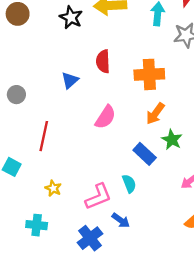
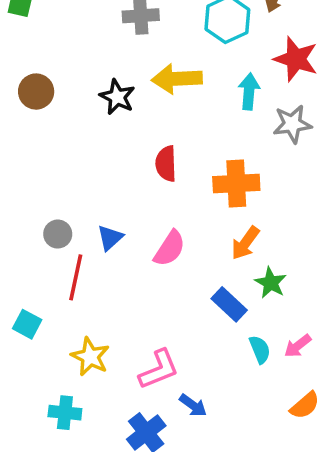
blue triangle: (70, 80) -> (110, 238), moved
gray circle: (16, 95) -> (58, 234), moved
cyan semicircle: (129, 184) -> (260, 349), moved
yellow star: (53, 188) -> (90, 357), size x1.5

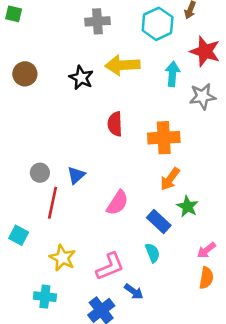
pink semicircle: (170, 248) -> (117, 203), moved
cyan semicircle: (260, 349) -> (153, 253), moved
orange semicircle: (305, 405) -> (206, 278), moved, turned -40

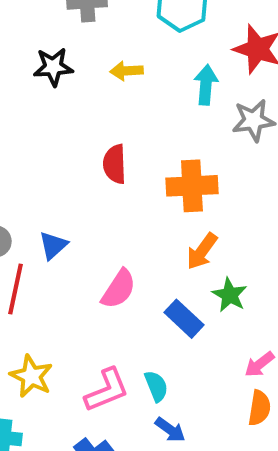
yellow arrow: (122, 65) -> (127, 71), size x0.6
black star: (81, 78) -> (53, 67), moved, turned -30
cyan semicircle: (153, 253) -> (156, 386), moved
blue arrow: (134, 292) -> (170, 430), moved

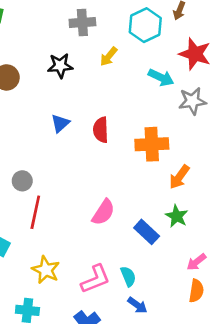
yellow arrow: (127, 71) -> (109, 57), moved, turned -48
cyan arrow: (206, 85) -> (161, 77), turned 110
blue triangle: (53, 245) -> (60, 123), moved
orange arrow: (202, 251) -> (179, 177), moved

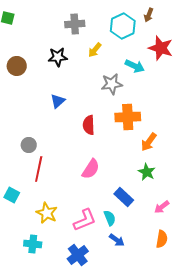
gray star: (192, 101) -> (112, 84), moved
red semicircle: (101, 130) -> (89, 125), moved
blue rectangle: (147, 232) -> (124, 197), moved
orange semicircle: (196, 291) -> (162, 239), moved

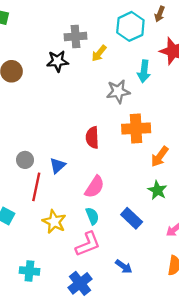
gray cross: (75, 24) -> (75, 36), moved
cyan arrow: (135, 66) -> (144, 71), turned 72
blue triangle: (58, 101) -> (58, 166), moved
yellow star: (47, 213) -> (54, 222), moved
cyan semicircle: (110, 218) -> (92, 216), moved

